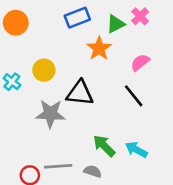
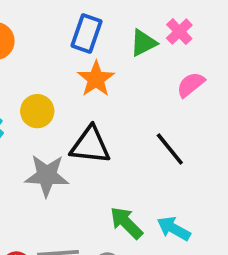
blue rectangle: (77, 18) -> (86, 33), turned -50
orange star: (99, 48) -> (96, 79), moved
pink semicircle: (140, 62) -> (191, 85), moved

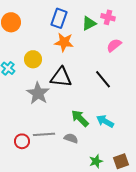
pink cross: (179, 32) -> (108, 17), turned -32
orange star: (96, 79) -> (64, 42), turned -30
gray star: (47, 176) -> (38, 93), turned 30

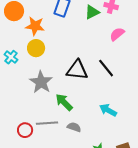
orange star: (64, 42) -> (35, 26), moved
black triangle: (61, 77) -> (77, 70), moved
green arrow: (80, 118) -> (64, 102), moved

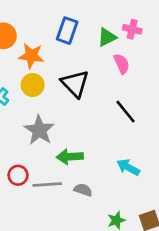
pink semicircle: (117, 34) -> (122, 64), moved, turned 105
black triangle: (77, 70) -> (75, 84), moved, turned 40
green arrow: (64, 102) -> (70, 157), turned -48
red circle: (25, 130) -> (18, 175), moved

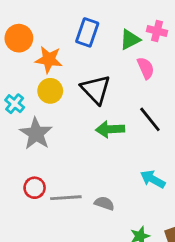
gray star: (39, 130) -> (36, 134), moved
green arrow: (70, 157) -> (110, 129), moved

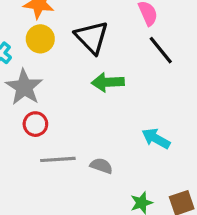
black line: (150, 119) -> (161, 50), moved
red circle: (35, 188) -> (35, 124), moved

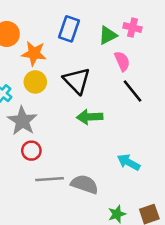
gray semicircle: (101, 166) -> (85, 184), size x1.5

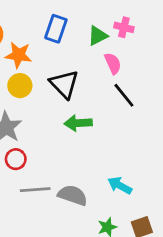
cyan arrow: (129, 162) -> (120, 185), moved

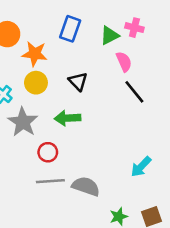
black triangle: (64, 84) -> (78, 81), size x0.7
green arrow: (78, 123) -> (67, 118), moved
red circle: (16, 159) -> (48, 152), moved
cyan arrow: (120, 185) -> (141, 167), moved, turned -75

